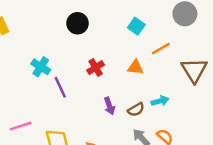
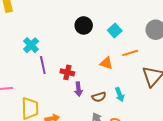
black circle: (78, 23) -> (84, 25), moved
red cross: (96, 68) -> (67, 72), moved, turned 32
cyan arrow: (160, 101) -> (120, 95), turned 72

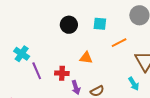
cyan square: (115, 31) -> (100, 24), turned -32
orange triangle: (106, 63) -> (86, 58), moved
cyan arrow: (120, 95) -> (134, 84), moved

